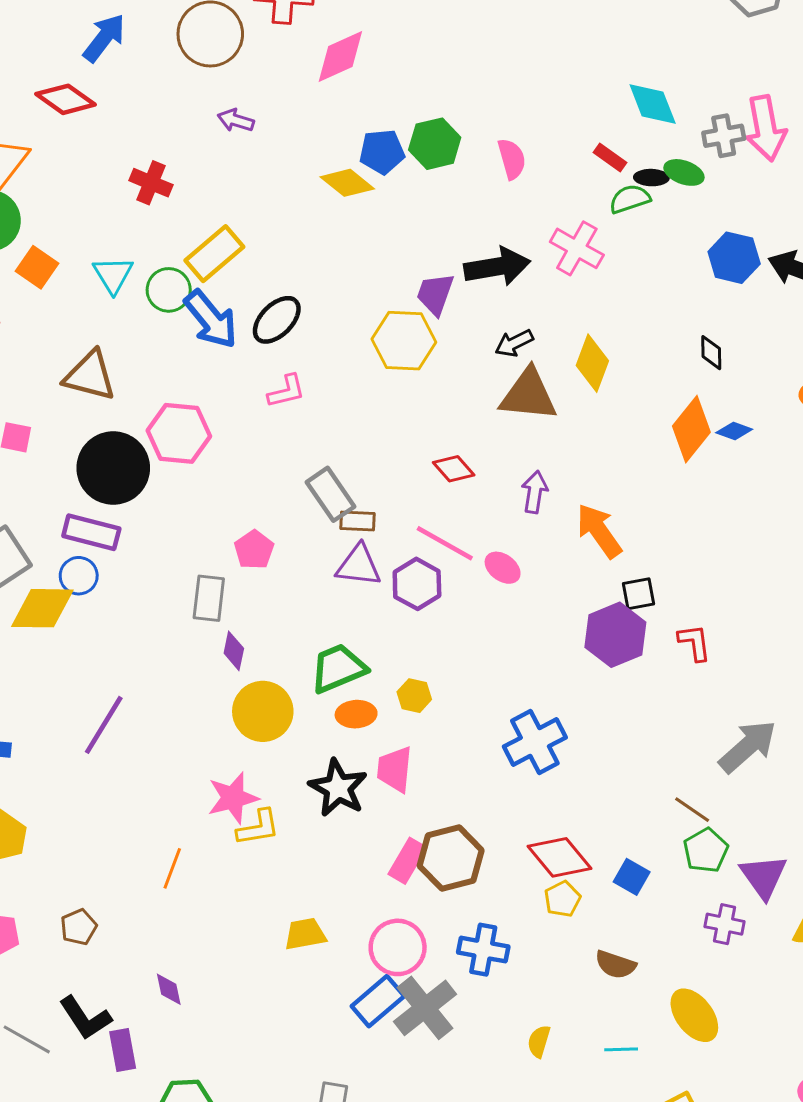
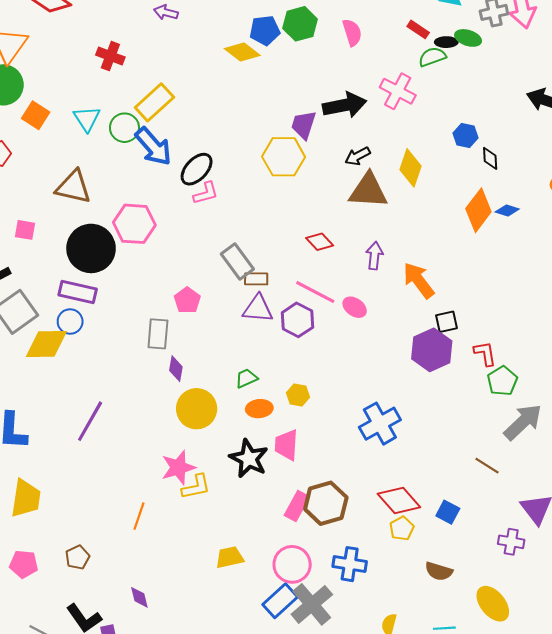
blue hexagon: (734, 258) -> (466, 136), moved, size x0.7
black ellipse: (277, 320) -> (197, 169), moved
green trapezoid: (338, 668) -> (246, 378), size x0.6
green pentagon: (706, 851) -> (502, 381), moved

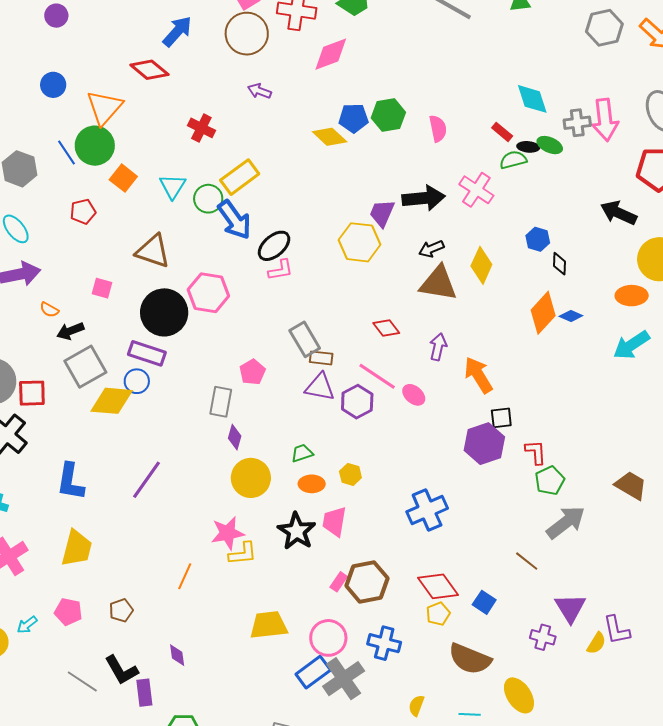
pink rectangle: (297, 506) -> (339, 582), size x0.7
yellow trapezoid: (230, 557) -> (269, 625), size x1.4
brown semicircle: (439, 571) -> (470, 659), size x1.6

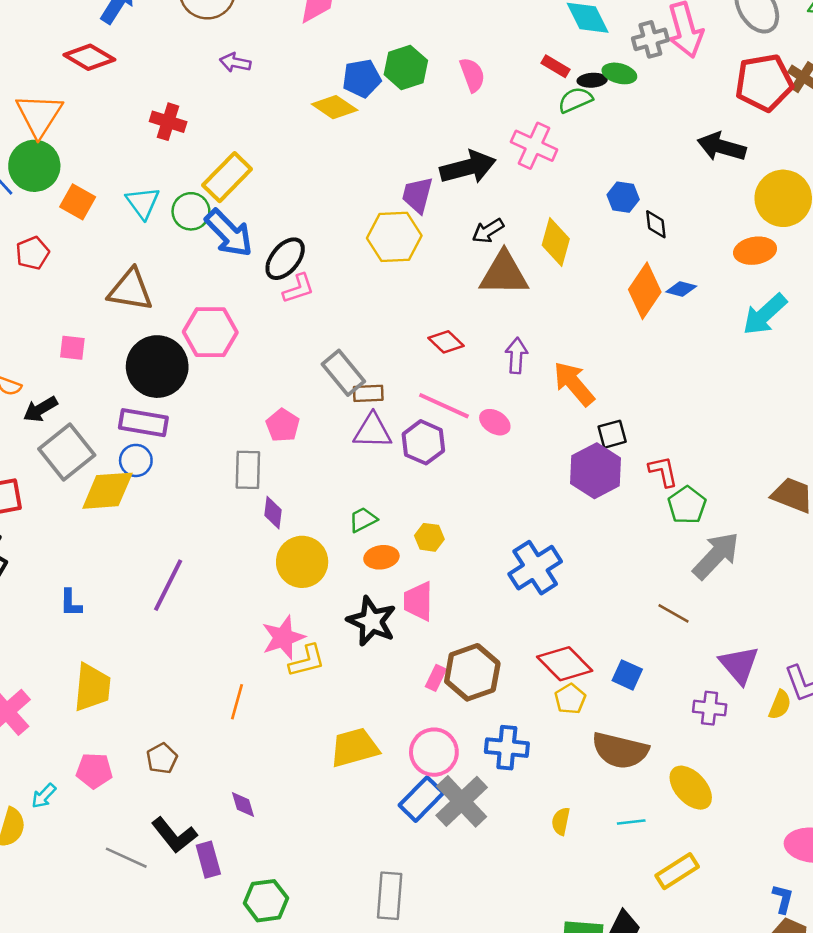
blue L-shape: (70, 482) -> (71, 603), size x0.6

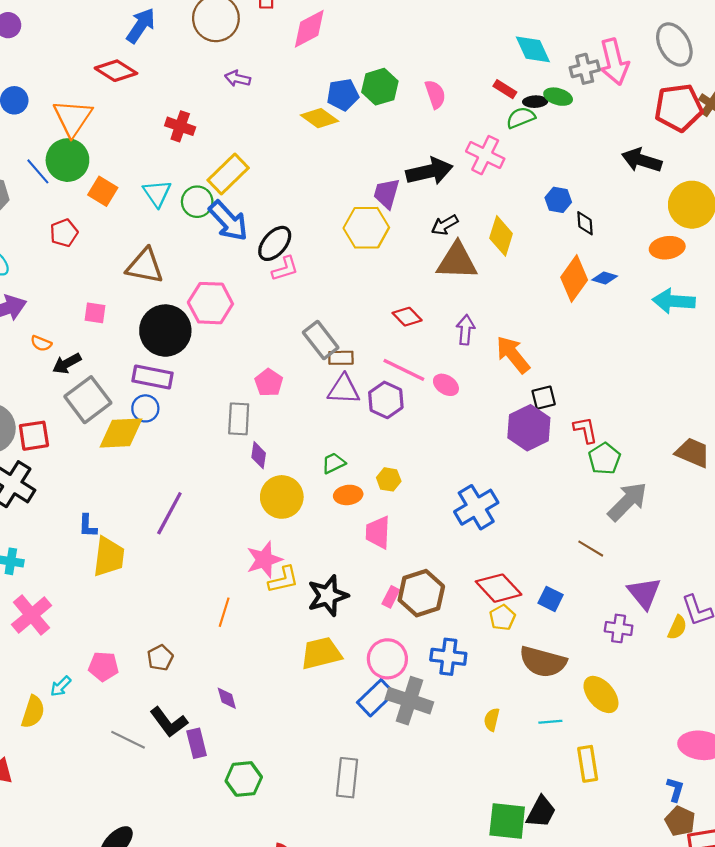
cyan arrow: (765, 314) -> (674, 301), turned 45
black star: (372, 621) -> (328, 596), moved, turned 30
yellow trapezoid: (92, 687) -> (109, 557), moved
gray cross: (462, 801) -> (409, 701), turned -30
yellow rectangle: (677, 871) -> (588, 764), turned -68

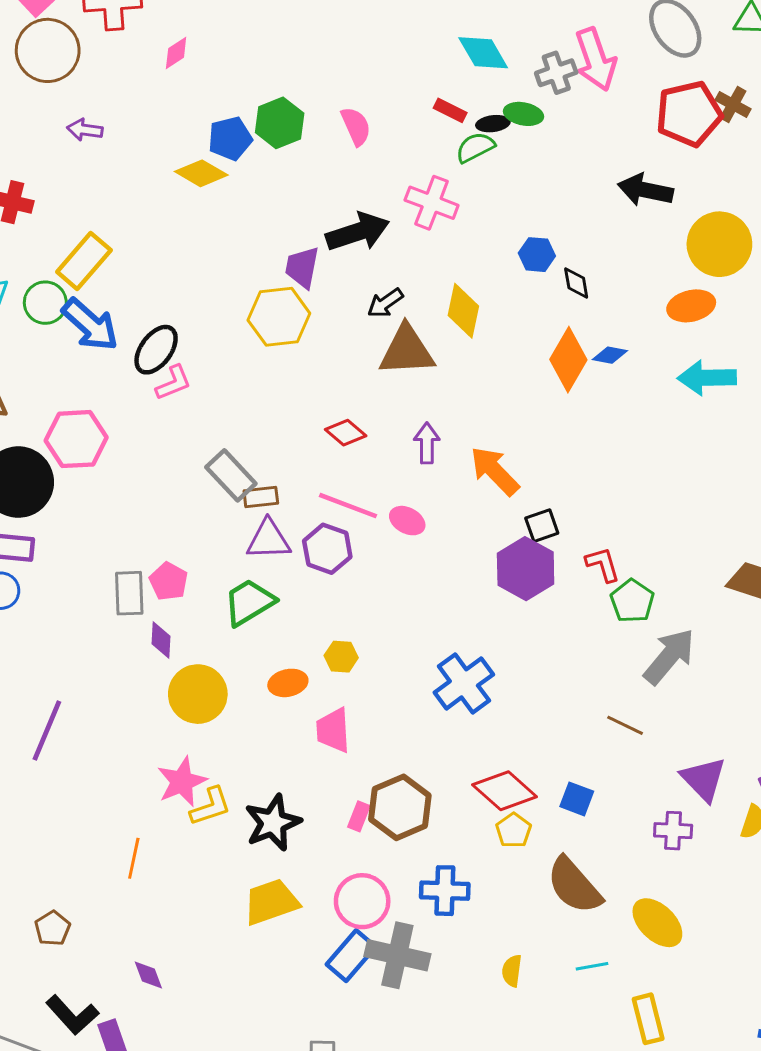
pink diamond: (309, 29) -> (176, 53), size x0.6
pink pentagon: (269, 383) -> (169, 581), moved
green trapezoid: (334, 463) -> (249, 602), moved, size x1.6
brown semicircle: (543, 662) -> (574, 886), turned 39

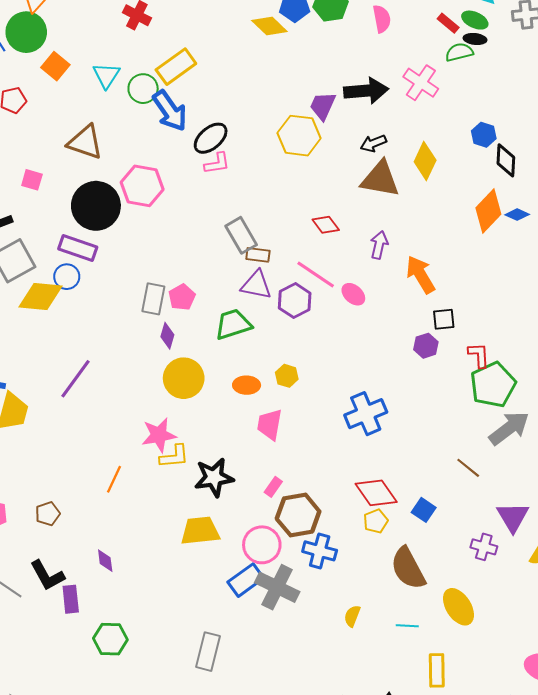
green ellipse: (523, 114) -> (475, 20), moved
black diamond: (576, 283) -> (506, 160), size x1.4
purple hexagon: (526, 569) -> (426, 346), size x0.6
green pentagon: (632, 601) -> (493, 385), size x1.5
brown hexagon: (400, 807) -> (298, 515), moved

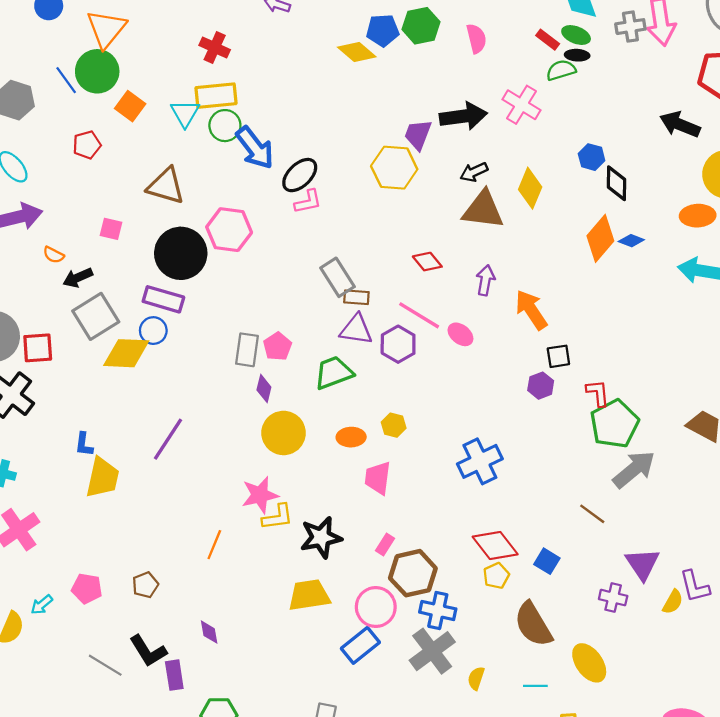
yellow rectangle: (176, 67) -> (216, 96), moved, turned 33
gray cross: (277, 587) -> (432, 651), moved, turned 30

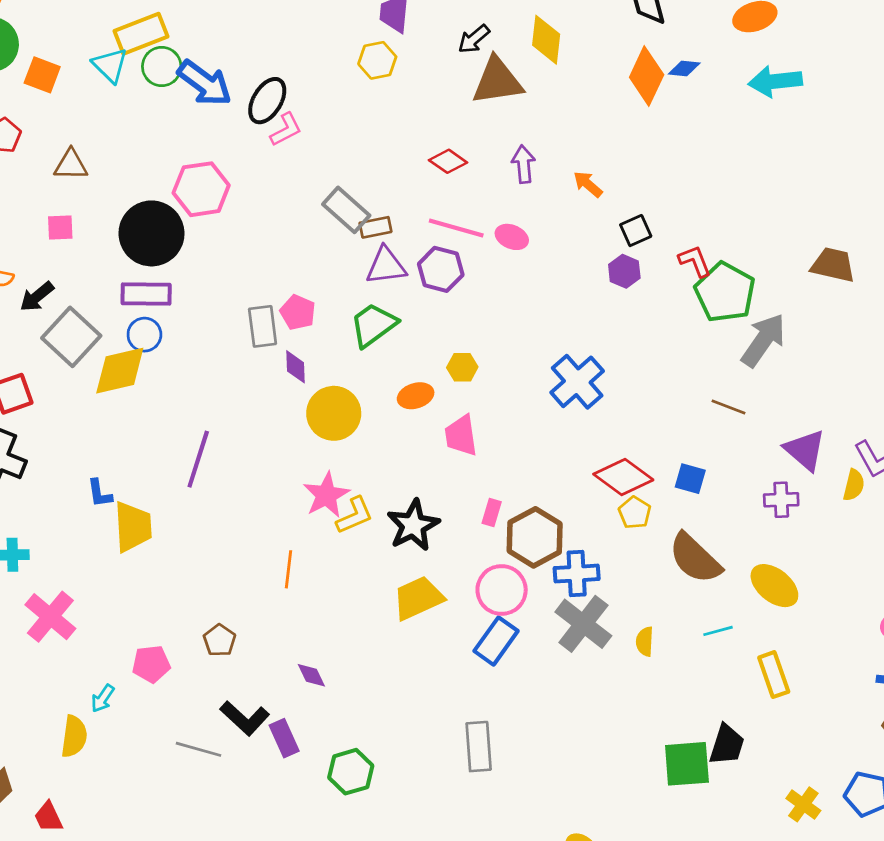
yellow hexagon: (394, 168) -> (377, 60), size x0.7
brown triangle: (166, 186) -> (71, 165), moved, size x0.7
orange arrow: (531, 310) -> (588, 184), size x0.6

